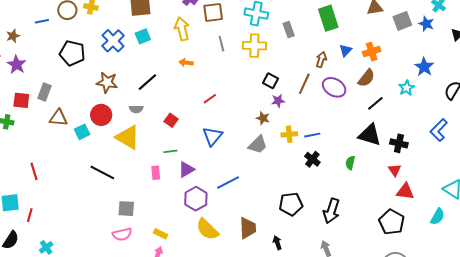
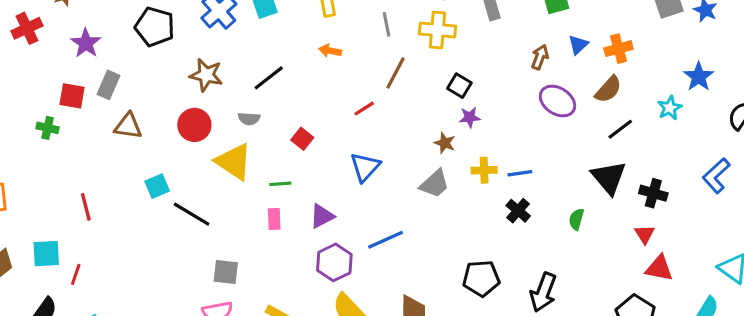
purple star: (17, 65) -> (86, 43), moved
brown line: (304, 84) -> (395, 73), moved
cyan square: (82, 132) -> (157, 186), moved
black triangle: (370, 135) -> (609, 178), turned 30
green line: (170, 151) -> (280, 184), moved

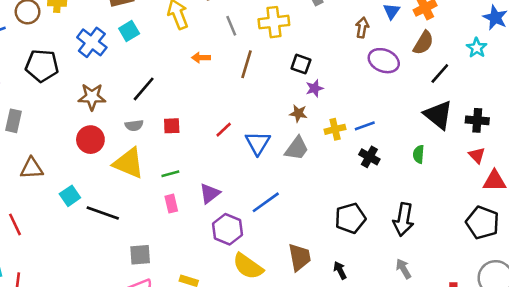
orange arrow: (330, 51) -> (201, 58), moved
red line: (364, 109) -> (224, 130), moved
brown triangle: (128, 126) -> (32, 168), moved
red square: (302, 139) -> (172, 126), moved, turned -30
blue triangle: (365, 167) -> (258, 143), moved

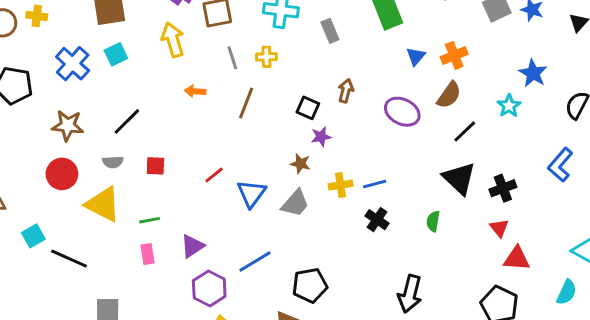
yellow cross: (274, 22) -> (266, 57), moved, size x0.6
brown arrow: (362, 28) -> (346, 91), moved
black cross: (477, 120) -> (503, 188), turned -30
black pentagon: (350, 218) -> (310, 285), moved

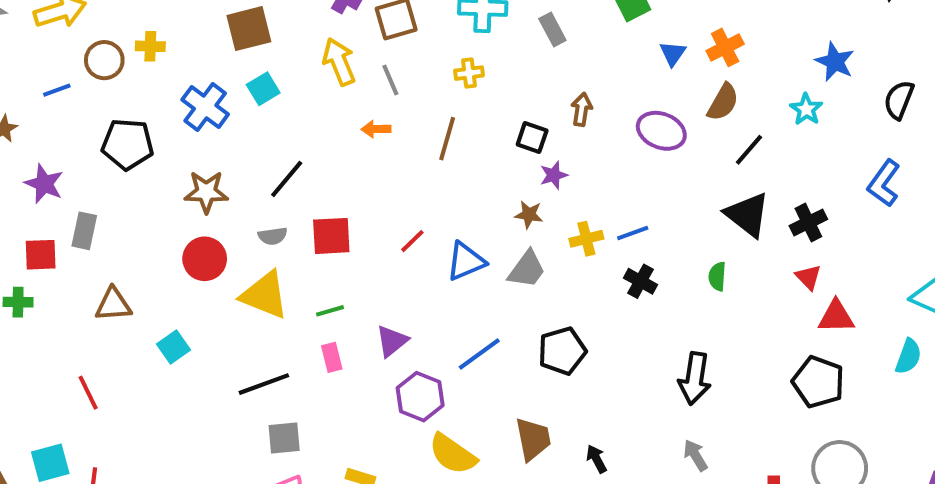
gray line: (232, 58) -> (390, 80), moved
red square: (155, 166) -> (331, 236), size x1.5
blue triangle: (251, 193) -> (466, 261), turned 36
black line: (69, 259) -> (264, 384), moved, turned -39
black pentagon: (310, 285) -> (562, 351), moved

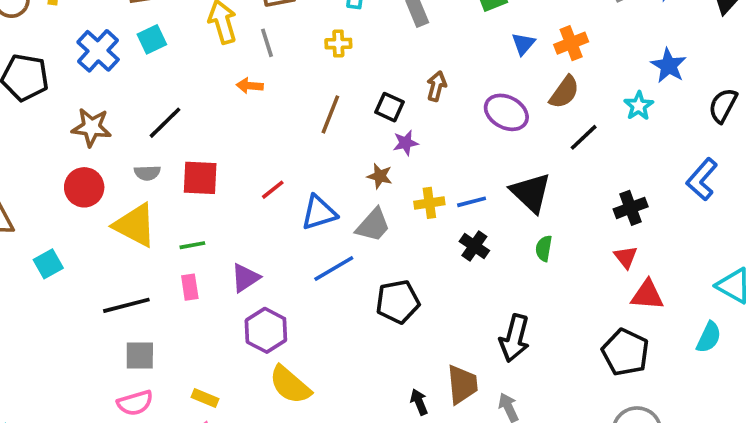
brown line: (447, 139) -> (330, 114), moved
black triangle: (747, 215) -> (531, 193), moved
blue line: (479, 354) -> (334, 269), moved
brown trapezoid: (533, 439) -> (462, 384), moved

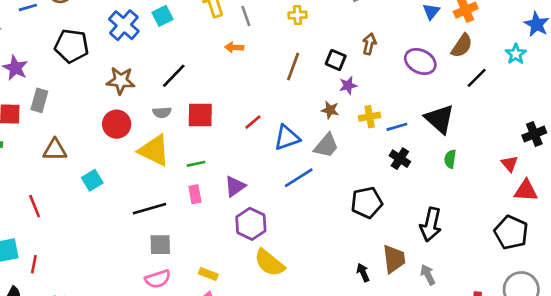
yellow cross: (429, 203) -> (370, 117), moved
black cross: (631, 208) -> (534, 134), moved
black pentagon: (398, 302) -> (367, 203), moved

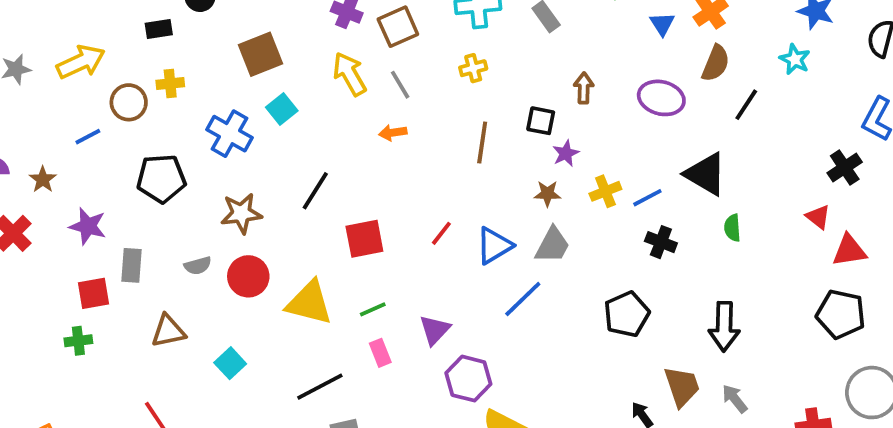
gray semicircle: (162, 112) -> (198, 266), moved

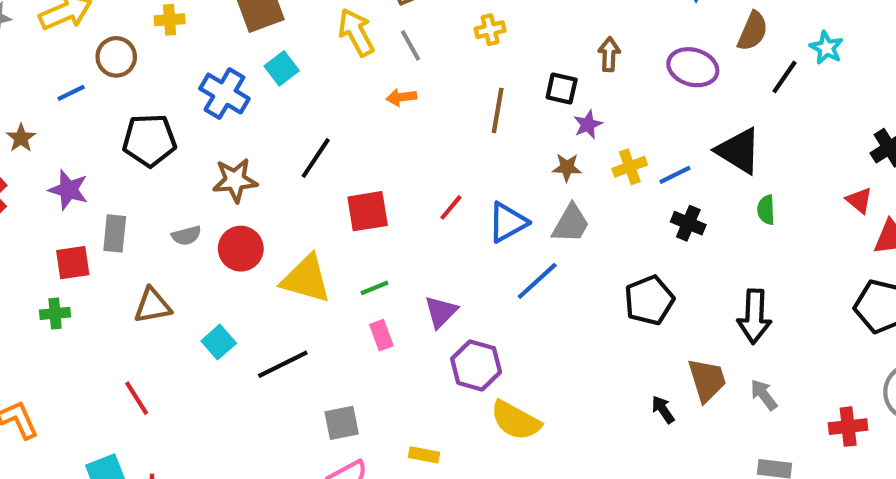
cyan star: (795, 59) -> (826, 48), moved
yellow cross: (170, 84) -> (170, 20), moved
black line: (320, 387) -> (283, 364), moved

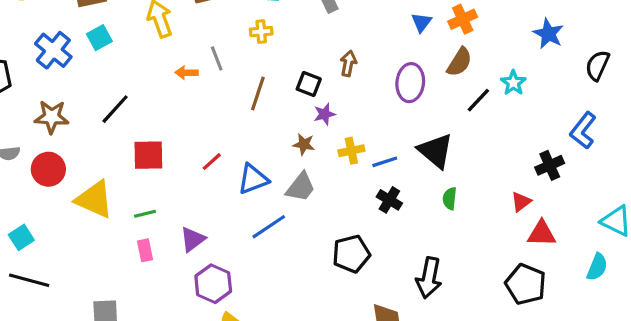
gray line: (410, 45) -> (217, 58), moved
purple ellipse: (693, 67) -> (410, 83), turned 72
red triangle: (859, 200) -> (521, 202), turned 35
black line: (283, 364) -> (29, 280), moved, turned 33

